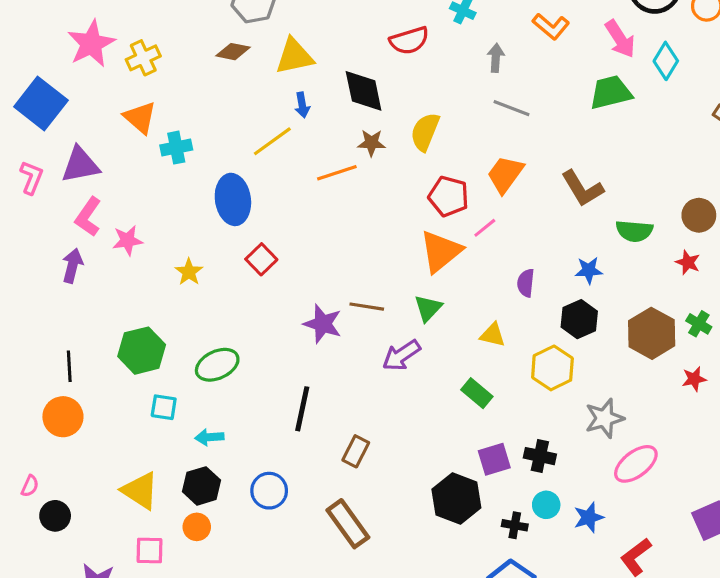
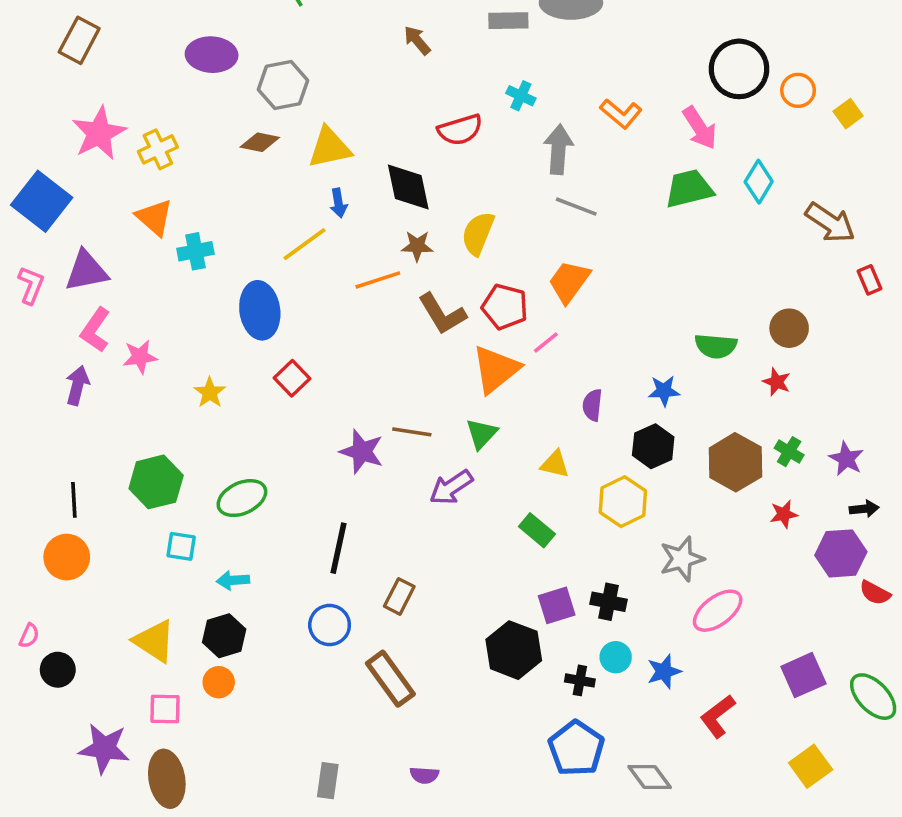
gray arrow: (496, 58) -> (558, 149), size x1.5
cyan diamond: (666, 61) -> (759, 182), moved
brown L-shape: (582, 188) -> (442, 314), moved
blue circle: (269, 491) -> (330, 625), moved

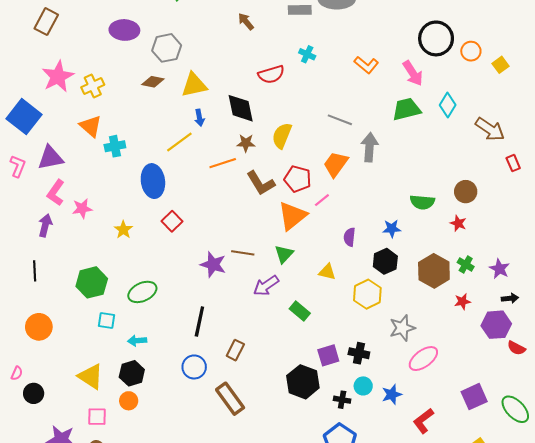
gray arrow: (558, 149) -> (370, 147), moved
black line: (74, 500) -> (35, 271), moved
green rectangle: (537, 530) -> (300, 311), moved

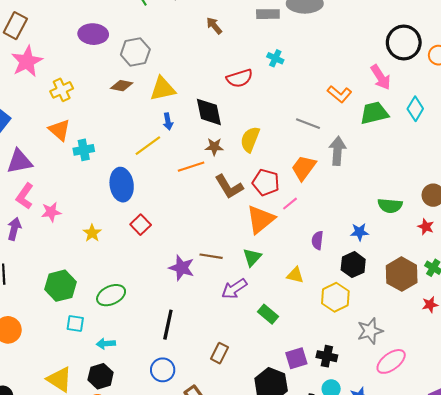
orange L-shape: (366, 65) -> (340, 94), moved
pink star: (58, 76) -> (27, 61), moved
brown rectangle: (235, 350) -> (219, 353), moved

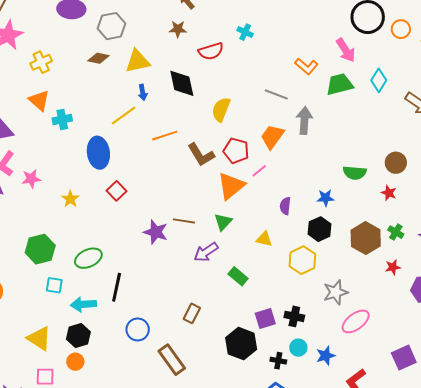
brown star: (214, 147) -> (178, 29), moved
black line: (168, 325) -> (117, 287), moved
cyan arrow: (106, 344) -> (83, 304), size x1.4

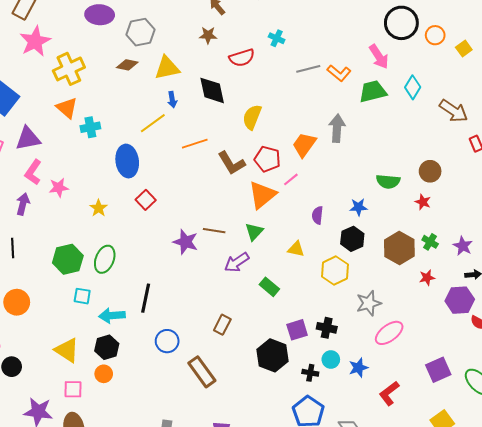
yellow cross: (41, 62) -> (69, 69), size x1.4
gray line: (276, 94) -> (308, 69), moved, turned -35
green ellipse: (88, 258) -> (105, 259), moved, turned -44

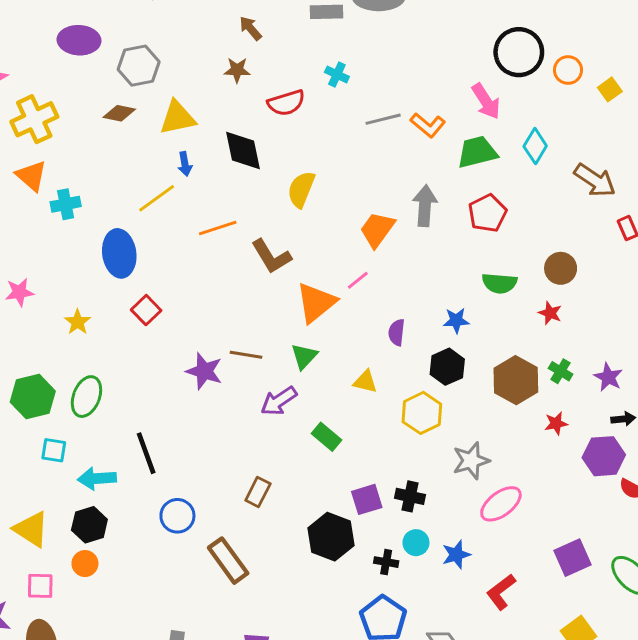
red pentagon: (267, 159) -> (488, 213), moved, turned 30
black line: (146, 298) -> (146, 453), turned -32

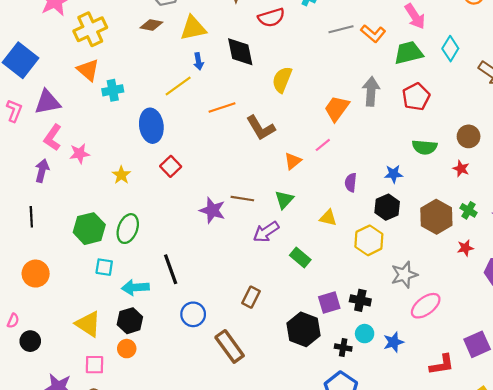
orange triangle: (316, 303) -> (293, 161), size x0.6
red L-shape: (501, 592) -> (442, 365), moved, turned -152

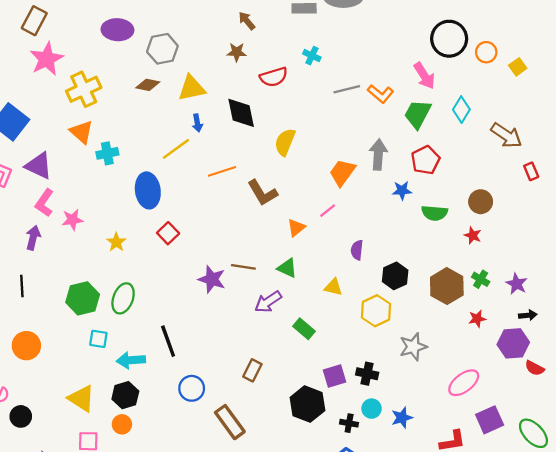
green trapezoid: (409, 53) -> (418, 114), turned -48
purple triangle: (47, 102) -> (39, 166), turned 36
blue star: (394, 174) -> (402, 190), moved
green triangle: (284, 200) -> (287, 268), turned -48
pink ellipse: (426, 306) -> (464, 383), moved

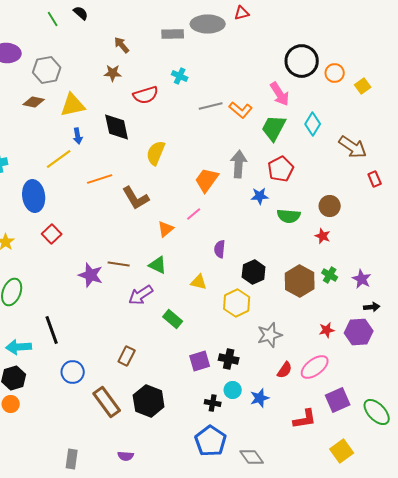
red star: (477, 319) -> (327, 330), moved
red semicircle: (535, 368) -> (285, 370), moved, turned -84
black hexagon: (307, 404) -> (149, 401), moved

